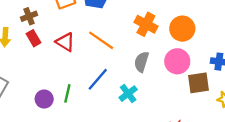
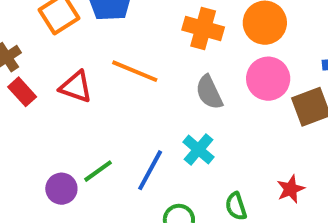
gray semicircle: (141, 62) -> (209, 92), turned -30
blue line: (98, 79) -> (150, 170), moved
green line: (67, 93) -> (98, 171), turned 54

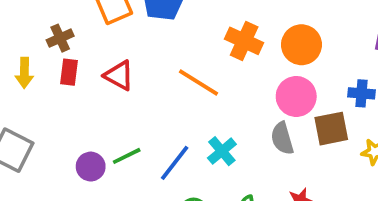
orange line: (135, 71) -> (199, 83), moved
red rectangle: (22, 92) -> (69, 72), turned 40
gray semicircle: (209, 92) -> (282, 138), moved

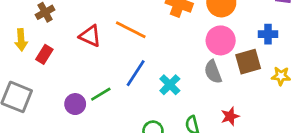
red rectangle: (69, 72) -> (44, 54), moved, turned 30
orange line: (199, 83) -> (131, 30), moved
blue line: (175, 163) -> (136, 73), moved

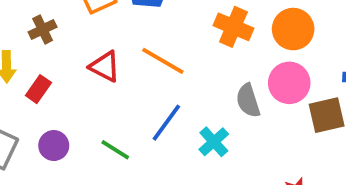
gray semicircle: (213, 72) -> (248, 101), moved
green line: (101, 94) -> (115, 150), turned 60
purple circle: (75, 104) -> (54, 146), moved

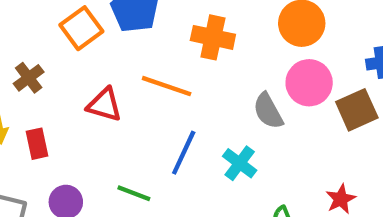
orange cross: (233, 27) -> (213, 37), moved
red rectangle: (38, 89) -> (37, 144), turned -36

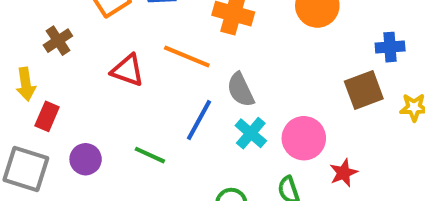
pink circle: (309, 83) -> (304, 138), moved
gray semicircle: (268, 111) -> (241, 90), moved
red rectangle: (37, 144) -> (47, 116), moved, turned 32

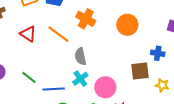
blue line: (199, 120) -> (54, 89), moved, turned 45

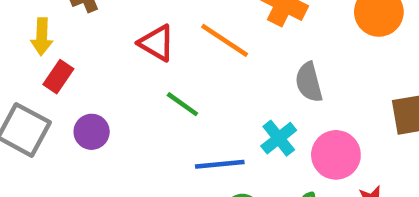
gray semicircle: (80, 56) -> (309, 82), moved
green line: (29, 77) -> (182, 104), moved

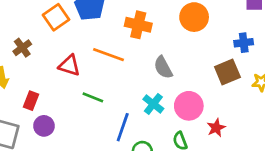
red rectangle: (58, 77) -> (31, 101), moved
blue line: (220, 164) -> (123, 127), turned -52

